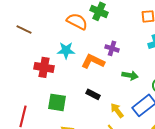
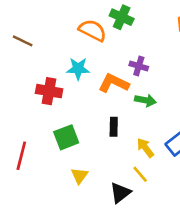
green arrow: (130, 75) -> (145, 100), moved
black rectangle: (93, 94) -> (114, 127), turned 64
green square: (57, 102) -> (66, 137), turned -30

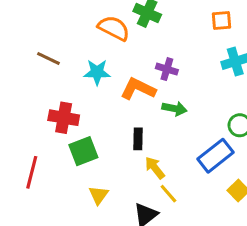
brown line: (23, 41) -> (48, 58), moved
red cross: (49, 91) -> (64, 118), moved
yellow arrow: (145, 148) -> (155, 168), moved

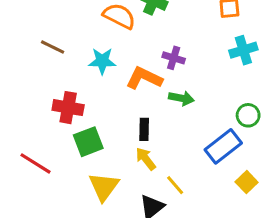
yellow arrow: (155, 168) -> (146, 159), moved
red line: (32, 172) -> (35, 163), turned -72
yellow triangle: (99, 195) -> (104, 187), size x1.5

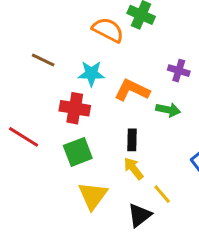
purple cross: (174, 58) -> (179, 71), moved
red cross: (68, 108) -> (75, 108), moved
red line: (35, 163) -> (24, 137), moved

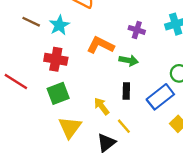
cyan star: (91, 74) -> (59, 25), moved, turned -30
black rectangle: (132, 140) -> (126, 91), moved

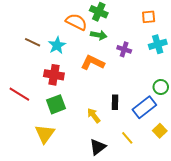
green arrow: (129, 60) -> (99, 35), moved
yellow line: (124, 126) -> (127, 138), moved
yellow triangle: (70, 127) -> (45, 134), moved

